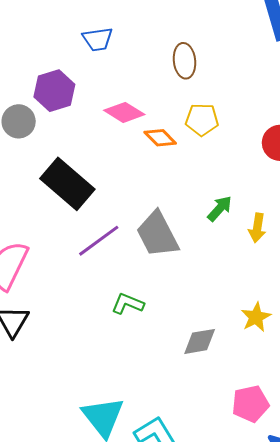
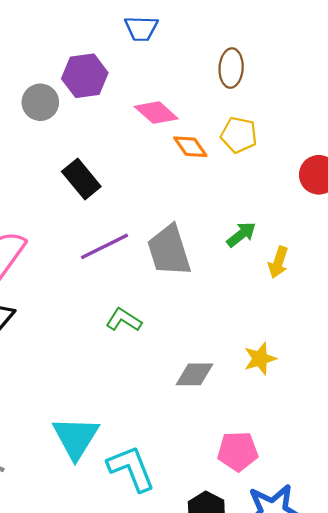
black rectangle: (67, 184) -> (81, 179), size x0.7

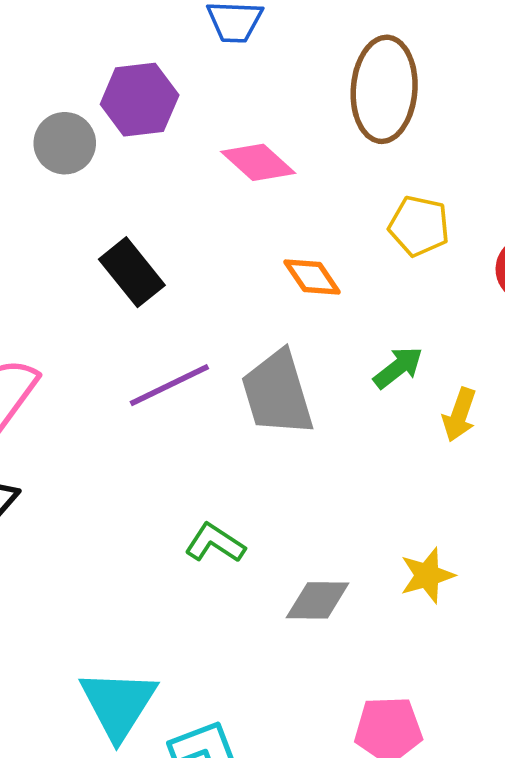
brown ellipse: (231, 68) -> (384, 89), size x1.6
yellow pentagon: (239, 135) -> (419, 226), moved
orange diamond: (190, 147) -> (312, 277), moved
green L-shape: (124, 320) -> (215, 543), moved

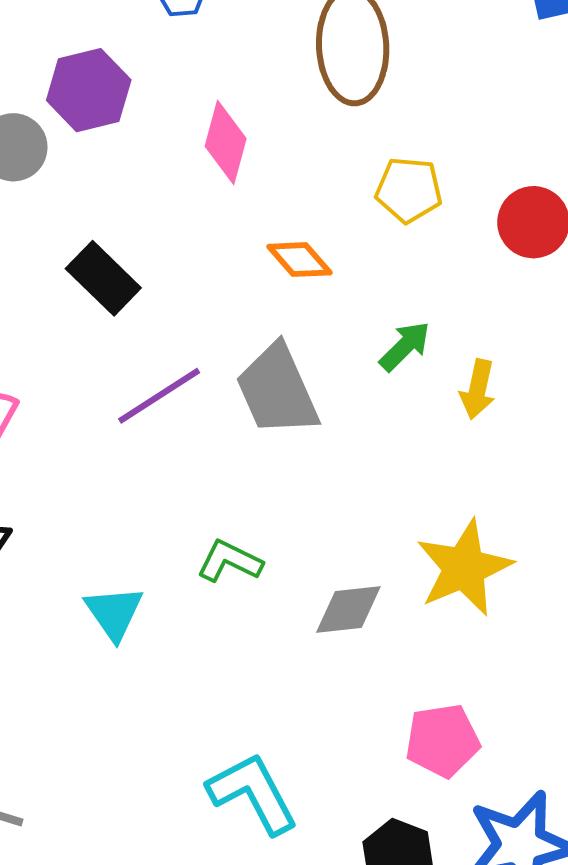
pink diamond: (258, 162) -> (226, 142), turned 70
yellow star: (427, 575) -> (464, 568), size x1.6
cyan triangle: (118, 704) -> (114, 613), moved, size x0.7

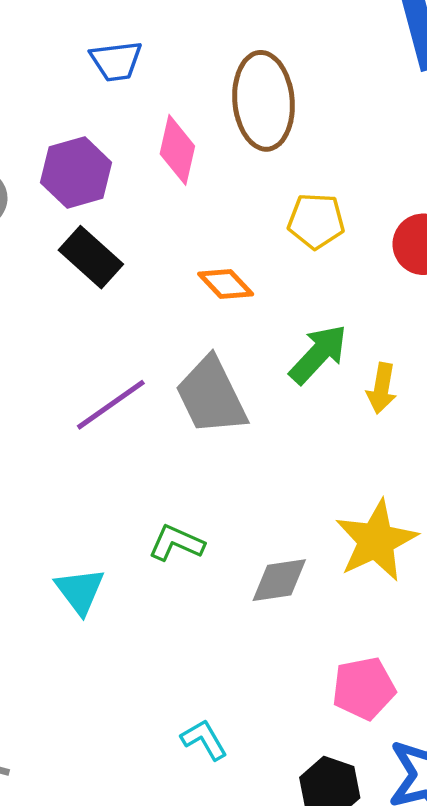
purple hexagon: (89, 90) -> (76, 172), moved
pink diamond: (226, 142) -> (177, 150), moved
black rectangle: (103, 278) -> (91, 257), moved
green arrow: (405, 346) -> (318, 354), size x1.4
cyan L-shape: (253, 793) -> (204, 740), size x0.6

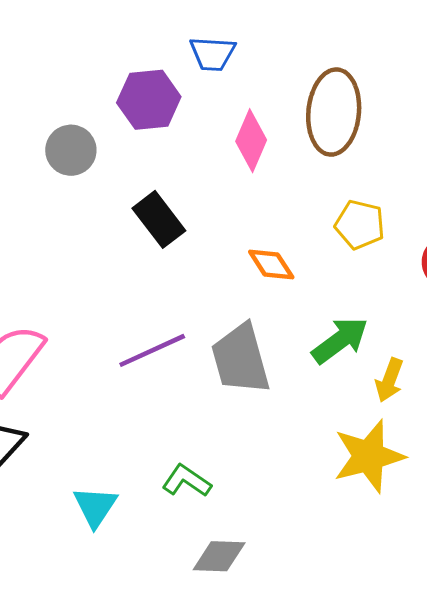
purple hexagon: (76, 172) -> (149, 100), moved
yellow star: (376, 541) -> (369, 456), moved
gray diamond: (279, 580) -> (219, 556), moved

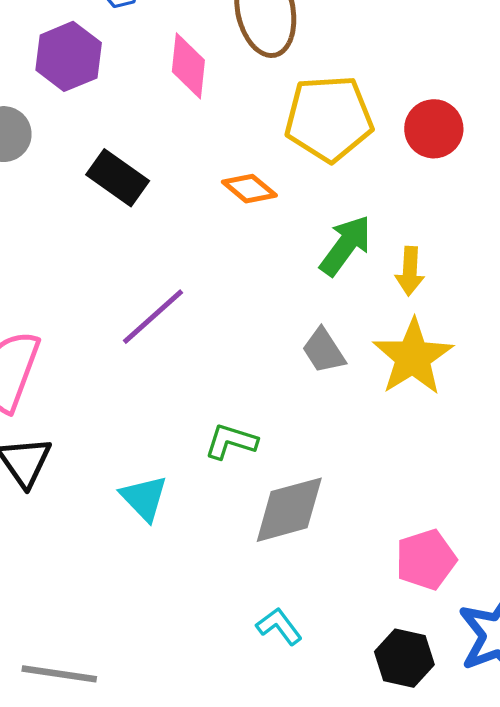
yellow pentagon: (360, 225) -> (329, 118), size x1.6
gray trapezoid: (241, 359) -> (324, 351), moved, size x0.6
gray diamond: (219, 556) -> (289, 510), size x1.4

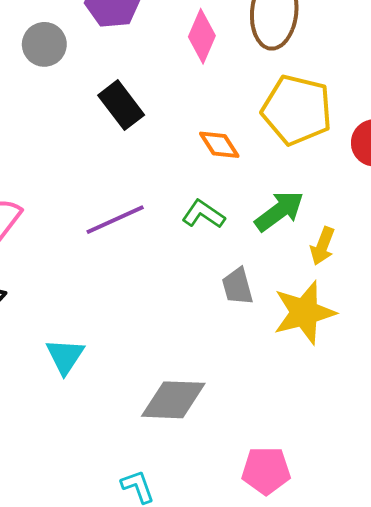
green L-shape: (231, 441) -> (203, 214), moved

